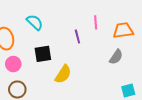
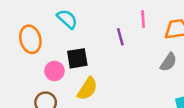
pink circle: (13, 64) -> (54, 71), moved
yellow semicircle: (63, 74) -> (87, 89), moved

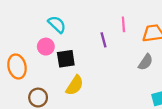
orange ellipse: (30, 39) -> (17, 67), moved
pink circle: (54, 71) -> (46, 47), moved

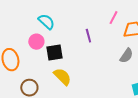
pink line: (123, 24) -> (113, 18), moved, turned 32
yellow semicircle: (75, 85) -> (62, 77), turned -78

